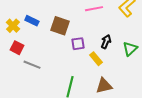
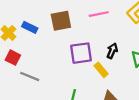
brown square: (60, 26) -> (61, 21), moved, turned -30
purple square: (78, 44) -> (81, 53), size x1.5

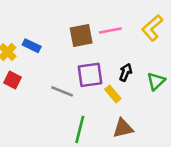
brown square: (61, 21) -> (81, 36), moved
gray line: (30, 76) -> (62, 91), moved

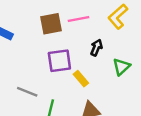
black arrow: (126, 72) -> (96, 48), moved
gray line: (62, 91) -> (27, 92), moved

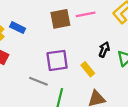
black arrow: (96, 48) -> (104, 49), moved
purple square: (59, 61) -> (57, 60), moved

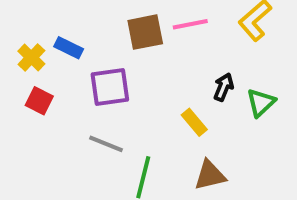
purple square: (57, 60) -> (110, 87), moved

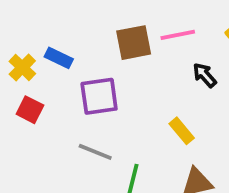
black arrow: (224, 87) -> (205, 75), moved, turned -64

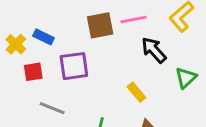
black arrow: (205, 75) -> (154, 50), size x1.4
red square: (30, 110) -> (33, 72), moved, turned -36
gray line: (95, 152) -> (52, 108), moved

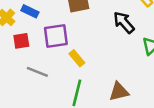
yellow rectangle: (136, 92) -> (77, 58), moved

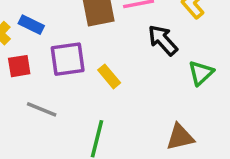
yellow rectangle: (77, 58) -> (109, 76), moved
brown triangle: (119, 92) -> (180, 137), moved

